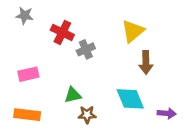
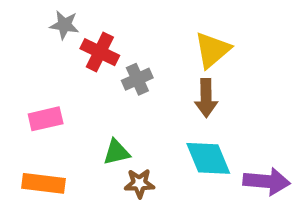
gray star: (25, 15) -> (64, 25), moved
brown arrow: (146, 62) -> (206, 98), moved
purple arrow: (167, 113) -> (267, 181), size x1.5

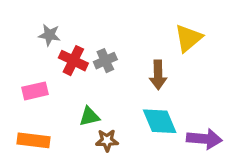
gray star: (64, 25) -> (49, 35), moved
yellow triangle: (212, 50) -> (188, 38), moved
red cross: (100, 52) -> (73, 61), moved

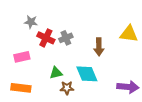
yellow triangle: (188, 38) -> (129, 34), moved, turned 48
cyan diamond: (160, 121) -> (87, 74), moved

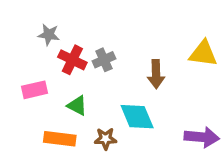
green triangle: (56, 73) -> (77, 106), moved, turned 40
orange rectangle: (21, 88) -> (60, 139), moved

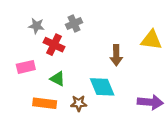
gray cross: (104, 60) -> (74, 23), moved

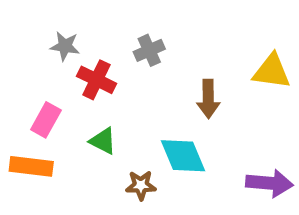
gray cross: (74, 23) -> (149, 50), moved
pink rectangle: (26, 67) -> (46, 120), turned -48
orange rectangle: (45, 103) -> (31, 166), moved

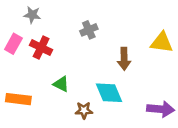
gray star: (65, 46) -> (32, 15), moved
red cross: (97, 80) -> (41, 48), moved
pink rectangle: (46, 120) -> (13, 44), moved

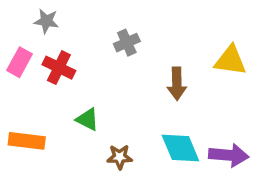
cyan diamond: (109, 93) -> (180, 148), moved

